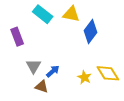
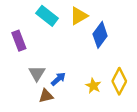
yellow triangle: (71, 14) -> (79, 16), turned -42
yellow diamond: (108, 73) -> (119, 81), turned 60
brown triangle: (42, 87) -> (46, 96), turned -32

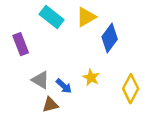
gray triangle: (37, 73) -> (40, 80), turned -30
blue arrow: (58, 79) -> (64, 86), turned 84
yellow star: (93, 86) -> (91, 77), moved

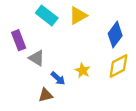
blue diamond: (110, 38) -> (115, 35), moved
gray triangle: (40, 80) -> (37, 58), moved
yellow diamond: (131, 89) -> (118, 66), moved, turned 35

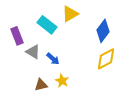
cyan rectangle: (47, 16) -> (47, 25), moved
yellow star: (83, 70) -> (62, 81), moved
blue arrow: (58, 78) -> (53, 59), moved

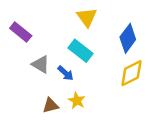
yellow triangle: (70, 14) -> (87, 17), turned -36
cyan rectangle: (47, 25) -> (80, 51), moved
purple rectangle: (17, 36) -> (21, 32), moved, turned -30

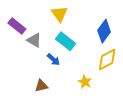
yellow triangle: (87, 17) -> (59, 14), moved
gray triangle: (41, 64) -> (34, 40), moved
yellow star: (77, 101) -> (85, 82), moved

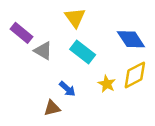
blue diamond: (104, 31) -> (131, 39), turned -70
blue arrow: (53, 59) -> (67, 89), moved
yellow star: (85, 82) -> (107, 84), moved

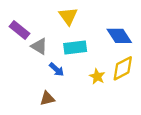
cyan rectangle: (83, 52) -> (75, 47), turned -45
blue arrow: (67, 89) -> (57, 70), moved

